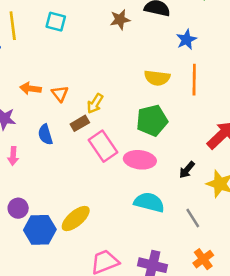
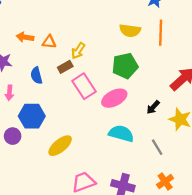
orange triangle: (60, 94) -> (49, 42), turned -48
pink ellipse: (140, 160) -> (114, 98), turned -35
blue hexagon: (40, 230) -> (32, 116), moved

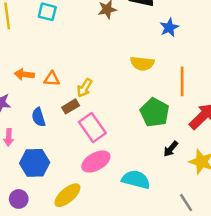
orange line: (161, 33) -> (182, 81), moved
green pentagon: (125, 66) -> (155, 112), moved, turned -30
pink ellipse: (114, 98) -> (96, 162), moved
purple circle: (13, 136) -> (19, 199), moved
gray line: (157, 147) -> (186, 203), moved

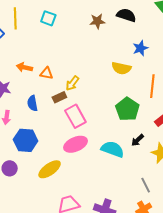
blue star: (169, 27) -> (140, 48), moved
cyan semicircle: (136, 180) -> (113, 149), moved

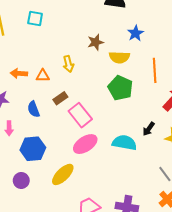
brown star: (97, 21) -> (96, 42), moved
yellow arrow: (72, 83) -> (68, 64), moved, turned -42
green pentagon: (127, 109) -> (120, 88), moved

